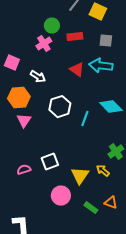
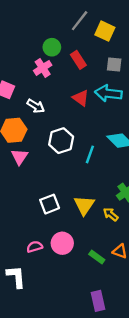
red rectangle: (75, 37) -> (78, 60), turned 63
pink semicircle: (24, 170) -> (35, 247), moved
yellow triangle: (80, 176) -> (84, 205), moved

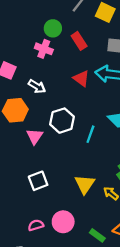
pink cross: (43, 68) -> (44, 49), turned -36
pink triangle: (20, 157) -> (35, 136), moved
white square: (50, 204) -> (38, 181), moved

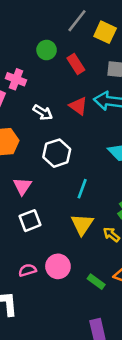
pink cross: (44, 49) -> (16, 79), moved
white arrow: (37, 86) -> (43, 112), moved
cyan line: (90, 134) -> (82, 189), moved
pink triangle: (35, 136) -> (22, 186), moved

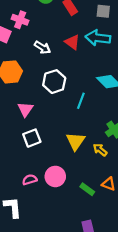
cyan line: (82, 189) -> (81, 101), moved

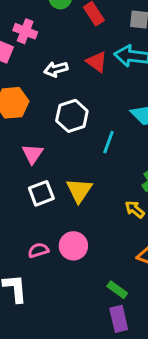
white arrow: (42, 47) -> (56, 69), turned 133
yellow triangle: (76, 141) -> (79, 190), moved
green rectangle: (87, 189) -> (117, 290), moved

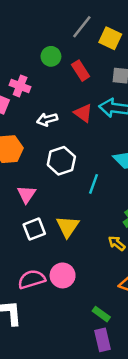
pink semicircle: (38, 250) -> (32, 279), size x1.5

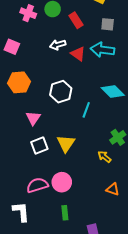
pink cross: (20, 86) -> (28, 13), moved
white arrow: (47, 120) -> (58, 45), moved
green rectangle: (101, 314) -> (65, 213), moved, turned 48

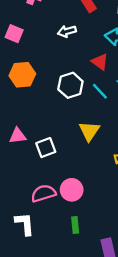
red triangle: (78, 54) -> (100, 62), moved
cyan line: (86, 110) -> (100, 91), moved, turned -63
pink triangle: (33, 118) -> (18, 136), moved, turned 49
yellow triangle: (66, 143) -> (89, 131), moved

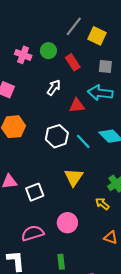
white arrow: (67, 31) -> (54, 88), turned 140
red triangle: (100, 62) -> (77, 106), moved, turned -42
pink circle: (72, 190) -> (67, 223), moved

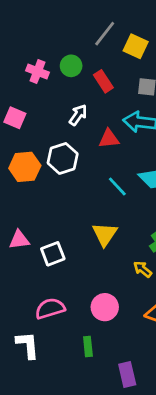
white hexagon: (57, 136) -> (63, 158), moved
pink circle: (67, 223) -> (105, 307), moved

